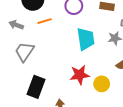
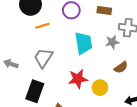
gray arrow: (16, 25) -> (11, 64), moved
gray trapezoid: (24, 52) -> (43, 58), moved

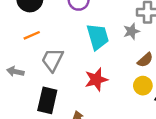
orange line: (42, 26) -> (32, 35), moved
yellow circle: (100, 88) -> (143, 86), moved

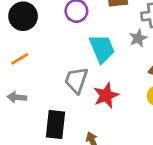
orange line: (32, 35) -> (20, 59), moved
gray trapezoid: (53, 60) -> (76, 80), moved

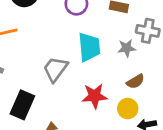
red star: (106, 95) -> (95, 96), moved

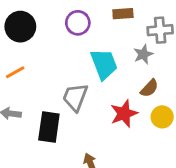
brown semicircle: (135, 81) -> (149, 88), moved
black rectangle: (22, 105) -> (49, 127), moved

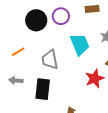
black circle: (20, 27) -> (36, 20), moved
gray trapezoid: (75, 97) -> (50, 60), moved, turned -30

